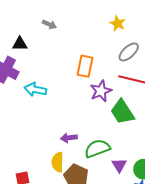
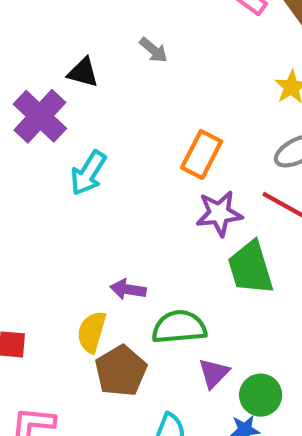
cyan arrow: (35, 89) -> (88, 173), turned -85

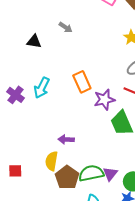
purple cross: (40, 116) -> (15, 95), moved, size x0.7
orange rectangle: (202, 154) -> (82, 82), moved, turned -45
green semicircle: (179, 327) -> (91, 173), moved

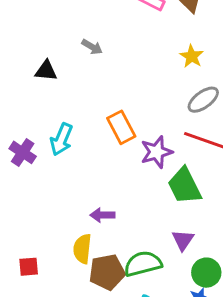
purple triangle: (110, 174) -> (183, 240), moved
brown pentagon: (67, 177) -> (107, 272), turned 30

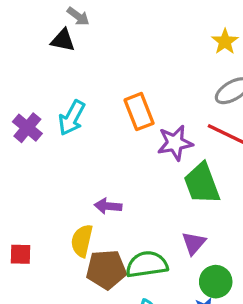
gray arrow: (92, 47) -> (78, 16), moved

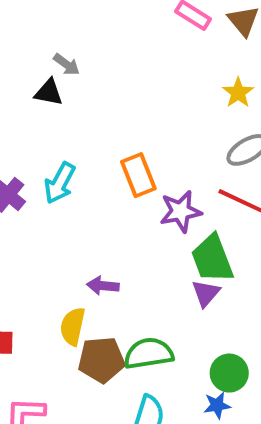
purple triangle: (194, 243) -> (206, 293), moved

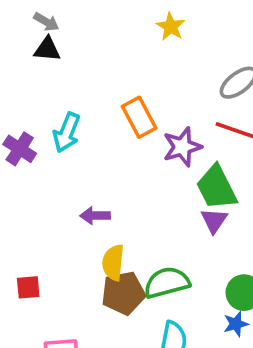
gray arrow: (66, 64) -> (46, 22), moved
yellow star: (238, 93) -> (171, 27), moved
purple arrow: (103, 286) -> (95, 216), moved
yellow semicircle: (73, 326) -> (113, 262), moved

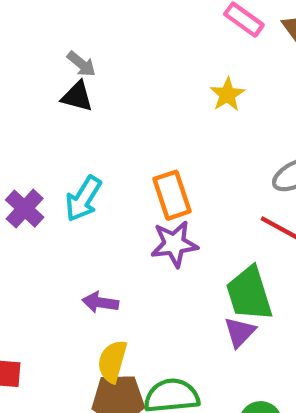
purple star: (182, 147) -> (174, 244), moved

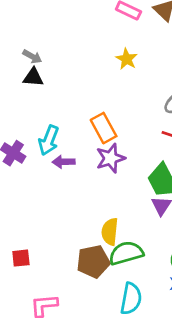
purple arrow: (100, 302) -> (64, 162), moved
yellow semicircle: (112, 361) -> (110, 232), moved

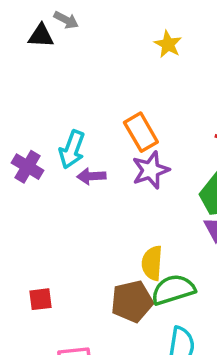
gray arrow: (32, 57) -> (66, 20), moved
black triangle: (33, 77) -> (41, 36), moved

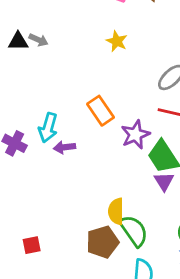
gray arrow: (66, 20) -> (38, 40), moved
purple star: (151, 170) -> (135, 135), moved
green semicircle: (173, 290) -> (134, 231), turned 76

